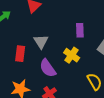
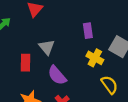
yellow cross: (72, 55) -> (95, 58), moved

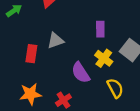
gray triangle: (47, 47) -> (55, 41), turned 42
purple semicircle: (57, 75) -> (81, 73), moved

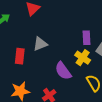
purple rectangle: (100, 29) -> (86, 38), moved

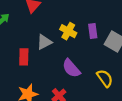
yellow cross: (83, 58) -> (68, 31), moved

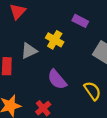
purple rectangle: (93, 31) -> (80, 21), moved, turned -56

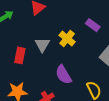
gray triangle: (29, 51) -> (42, 45), turned -42

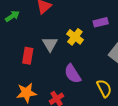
purple rectangle: (93, 25) -> (101, 22), turned -48

